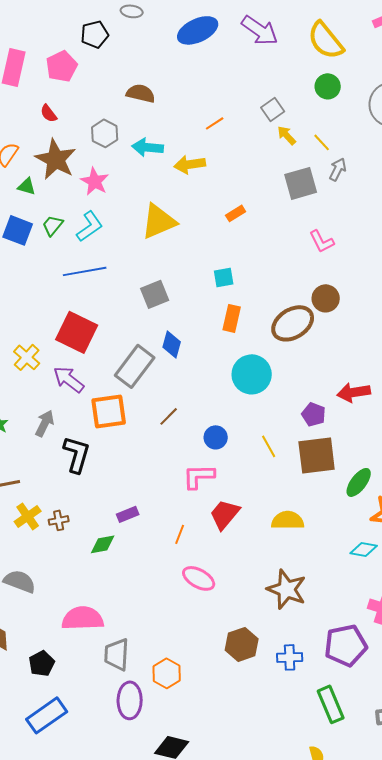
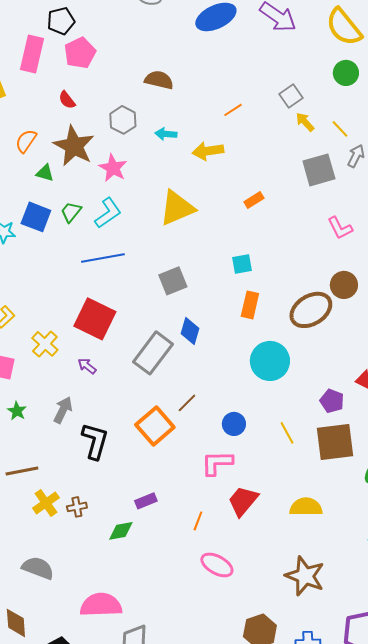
black pentagon: (95, 34) -> (61, 21), moved
cyan arrow: (148, 147) -> (166, 134), size x0.7
purple arrow: (69, 379) -> (87, 366), size x0.6
orange square: (109, 411) -> (155, 426), moved, turned -33

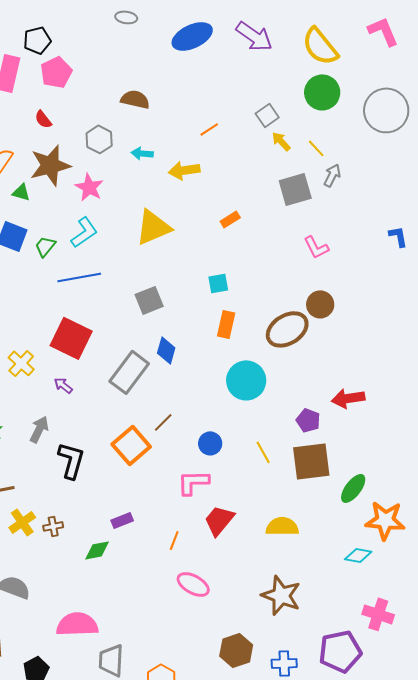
green circle: (346, 73) -> (322, 92), size x1.4
brown star: (74, 146) -> (50, 165), turned 30
green trapezoid: (71, 212) -> (45, 246), moved

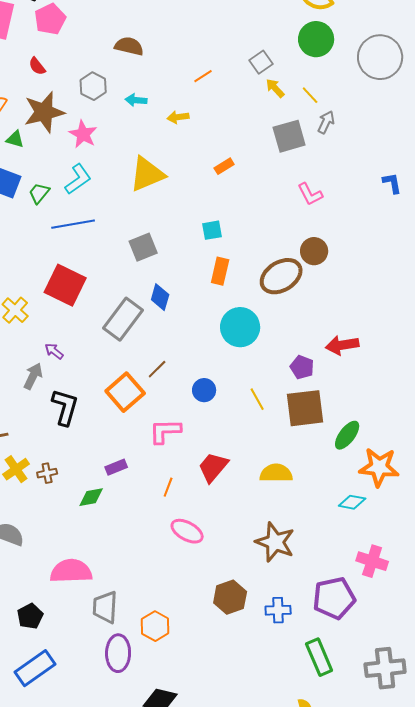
yellow arrow: (184, 170) -> (178, 117), size x0.7
purple arrow: (63, 385) -> (54, 351), moved
pink L-shape: (193, 482) -> (165, 431), moved

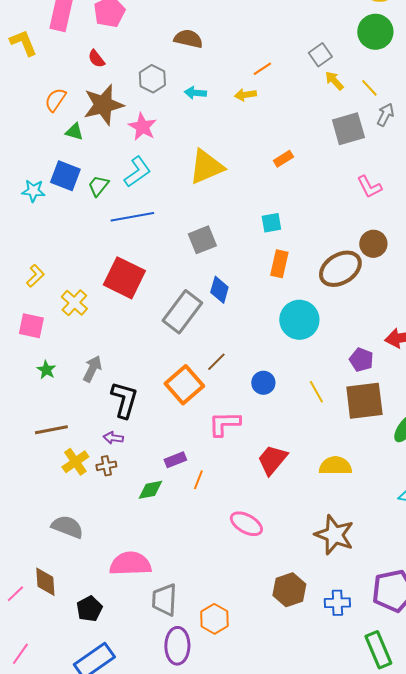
yellow arrow: (178, 117) -> (245, 95), moved
purple arrow: (54, 351) -> (113, 438), moved, turned -30
orange line: (168, 487) -> (198, 480), moved

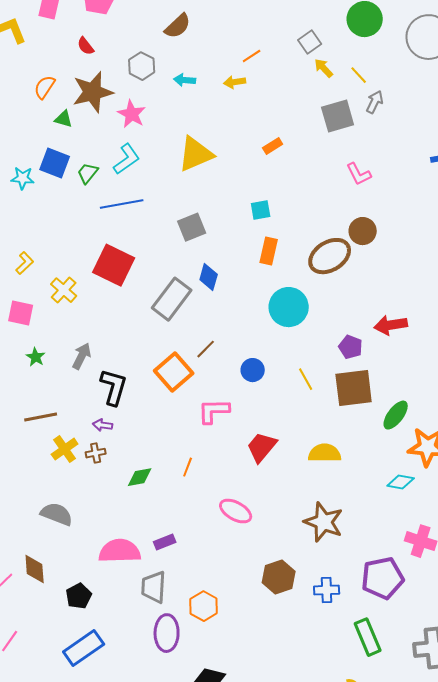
brown semicircle: (188, 39) -> (178, 26), turned 124
purple rectangle: (175, 460) -> (165, 542), moved

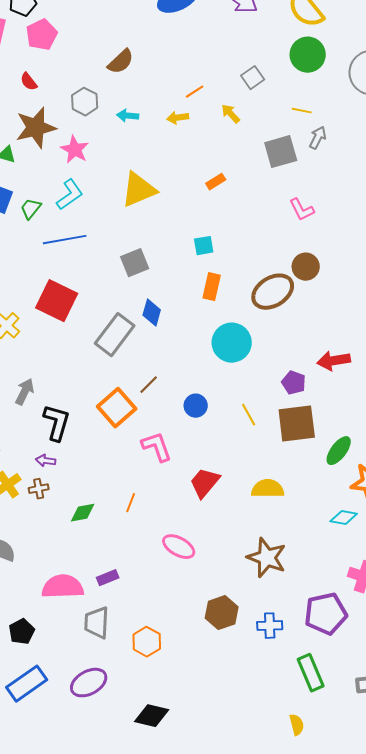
yellow arrow: (324, 68) -> (231, 114), moved
yellow line: (359, 75) -> (302, 111), turned -36
pink L-shape: (214, 411) -> (157, 447), turned 72
purple ellipse: (167, 633) -> (89, 683), moved, turned 60

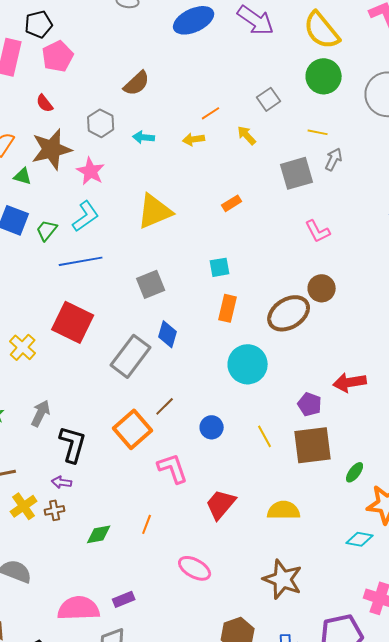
green ellipse: (339, 451) -> (355, 472), size x0.7

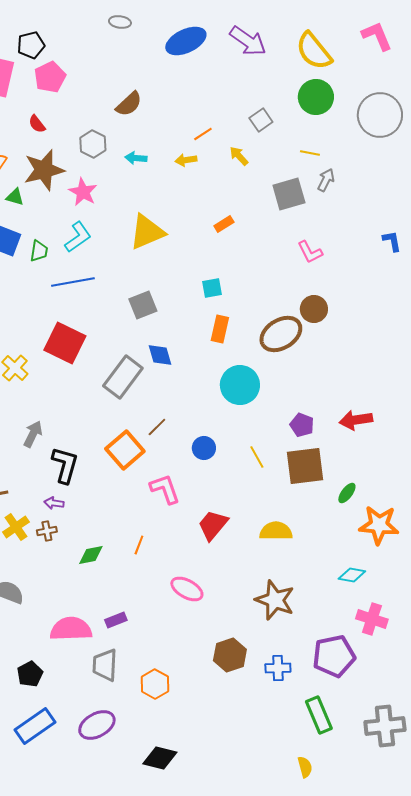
green trapezoid: (47, 230) -> (39, 251), turned 150
blue diamond: (168, 334) -> (160, 355), turned -32
red arrow: (350, 382) -> (356, 420), moved
cyan diamond: (360, 539) -> (352, 575), moved

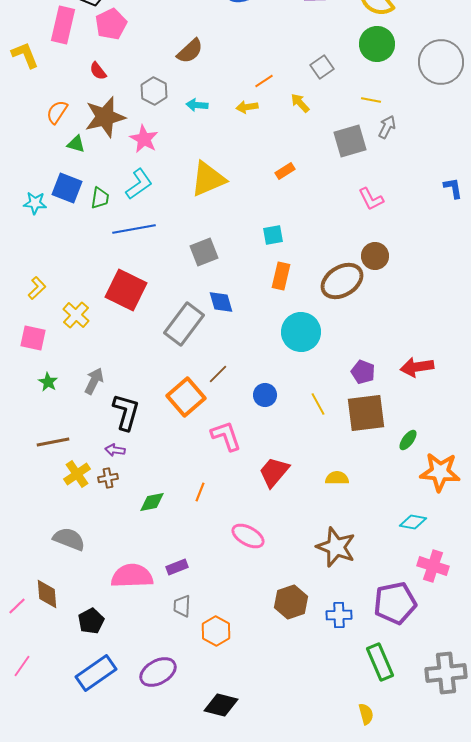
yellow semicircle: (276, 531) -> (337, 478), size x0.7
gray trapezoid: (105, 665) -> (182, 606), moved, size x0.7

